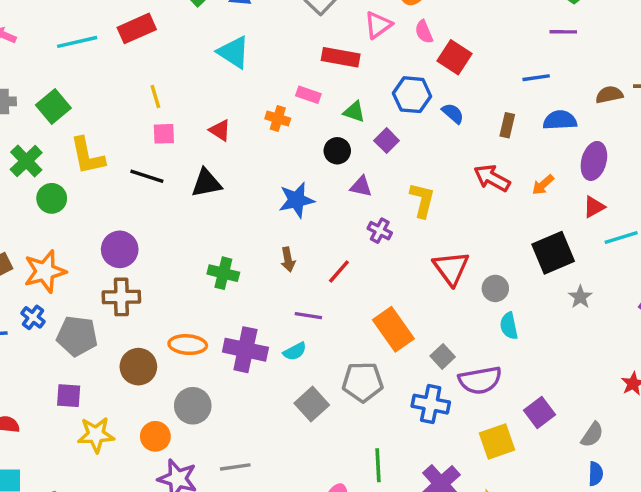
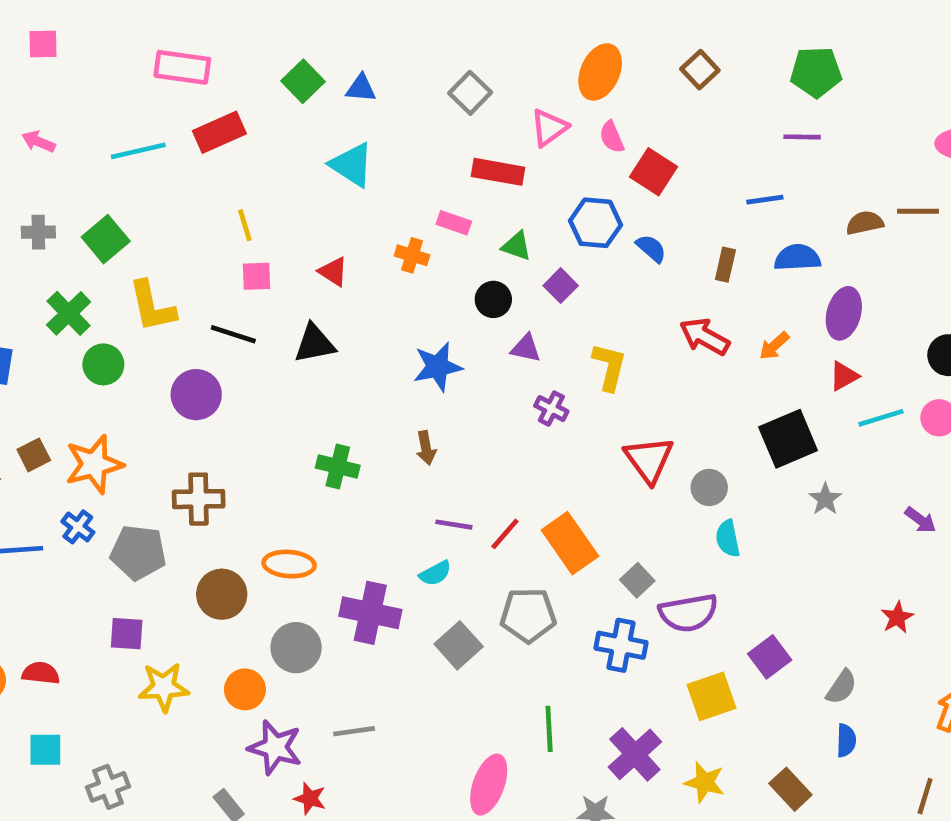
purple circle: (120, 249) -> (196, 395), moved
red line: (339, 271) -> (505, 534), moved
purple cross: (245, 350) -> (370, 613), moved

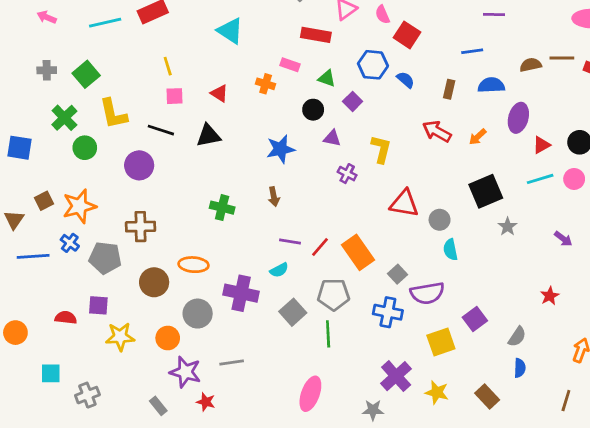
red triangle: (844, 376) -> (541, 145), moved
red triangle: (649, 460) -> (404, 203), turned -44
red semicircle: (41, 673) -> (66, 318), moved
green line: (549, 729) -> (328, 334), moved

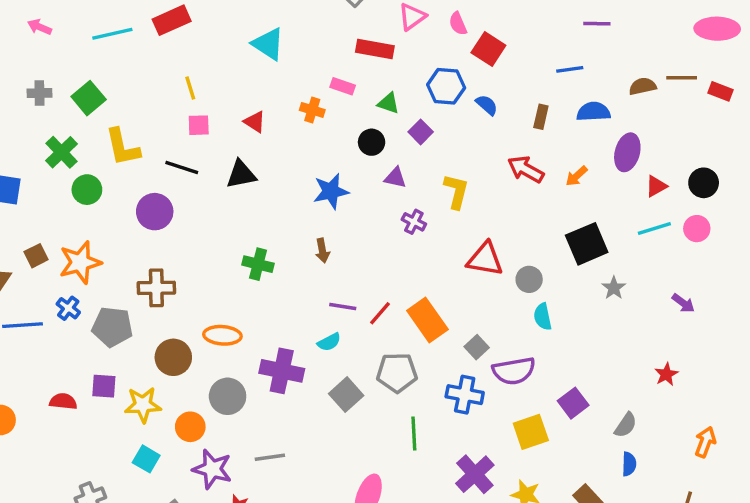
green line: (328, 334) -> (414, 434), moved
yellow star: (120, 337) -> (143, 405), moved
cyan square: (51, 373) -> (146, 459), moved, turned 30

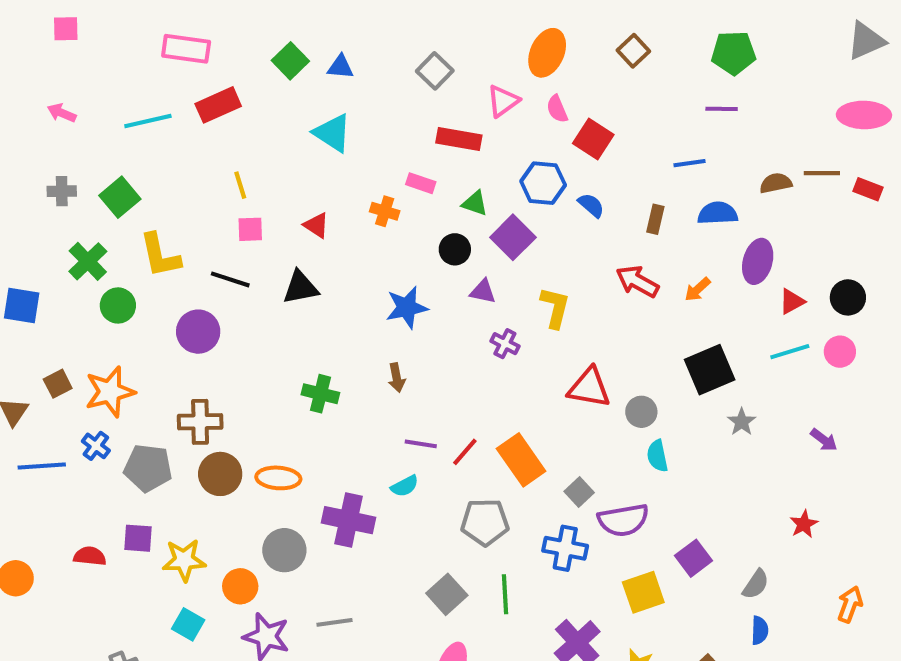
purple square: (421, 132) -> (513, 237), size x1.5
brown circle: (173, 357) -> (220, 474), moved
gray square: (346, 395) -> (447, 594), moved

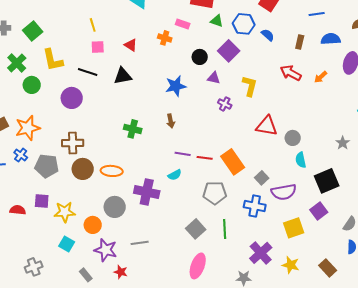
green triangle: (475, 203) -> (217, 21), moved
black square: (710, 370) -> (327, 181), moved
red line: (465, 452) -> (205, 158), turned 56

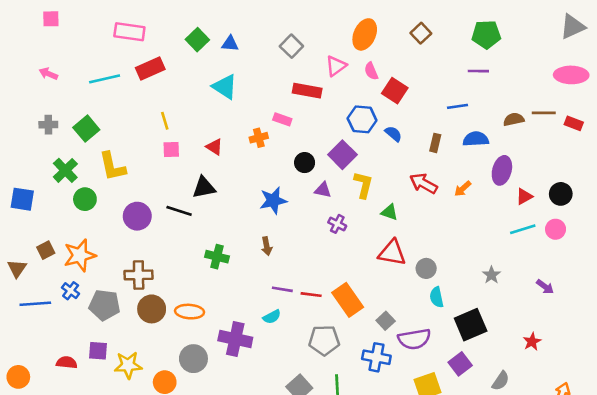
green triangle: (217, 21) -> (390, 212), moved
orange cross: (165, 38) -> (259, 138), turned -32
black line: (88, 72) -> (179, 211), moved
yellow L-shape: (250, 86) -> (363, 185), moved

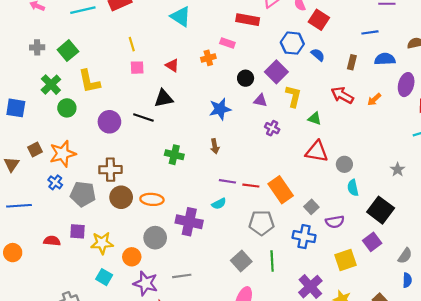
blue line: (35, 304) -> (19, 206), moved
black square: (471, 325) -> (381, 210), turned -30
purple semicircle: (414, 339) -> (335, 222), size x0.7

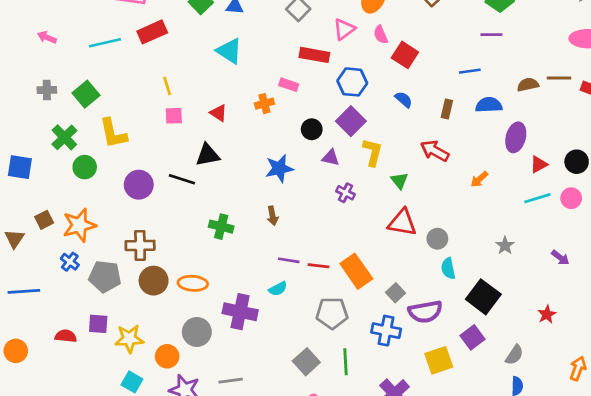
blue hexagon: (292, 43) -> (352, 82), moved
orange arrow: (374, 99) -> (479, 179), moved
green triangle: (315, 119) -> (400, 181), turned 32
purple semicircle: (335, 222) -> (425, 312), size x1.4

